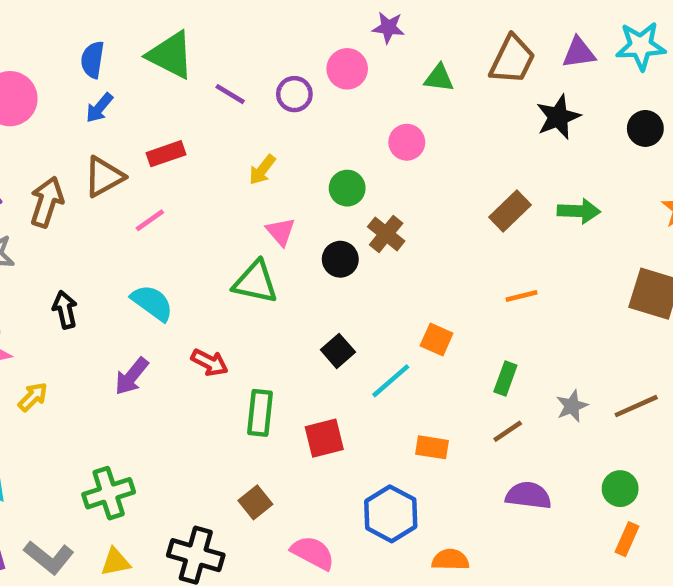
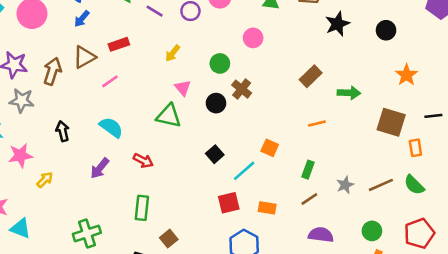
green arrow: (579, 211) -> (349, 93), moved
green rectangle: (260, 413) -> (142, 208), moved
red square: (324, 438) -> (229, 203), moved

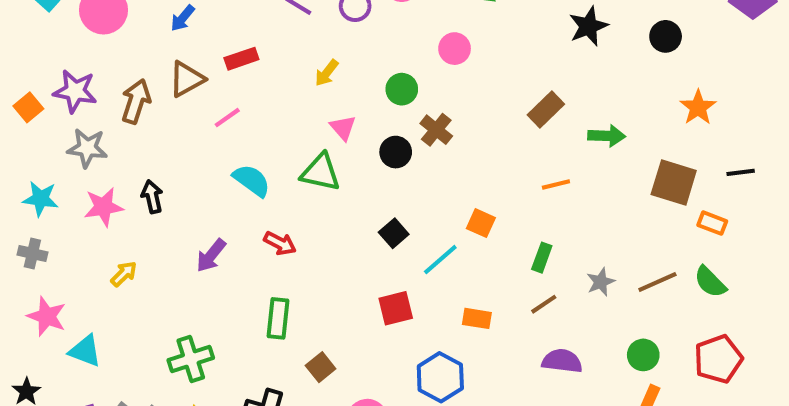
cyan semicircle: (111, 127) -> (252, 180), moved
orange rectangle: (415, 148) -> (712, 223), turned -60
pink star: (20, 155) -> (103, 207), moved
red square: (229, 203) -> (396, 308), moved

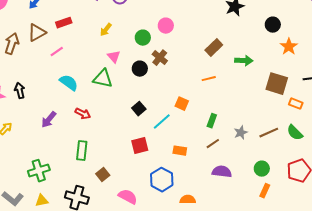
black circle: (666, 36) -> (273, 25), moved
pink circle: (455, 49) -> (166, 26), moved
orange line: (556, 185) -> (209, 79), moved

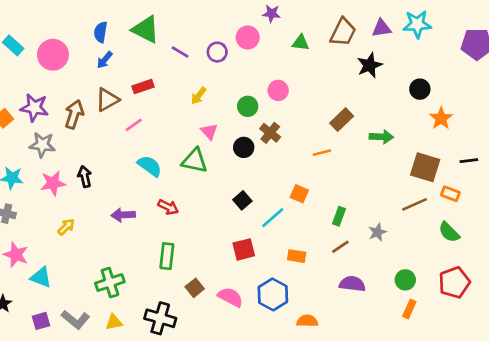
orange line: (209, 79) -> (322, 153), moved
purple arrow: (49, 120) -> (123, 215), turned 48
brown line: (269, 133) -> (415, 204), moved
pink semicircle: (128, 197) -> (230, 297), moved

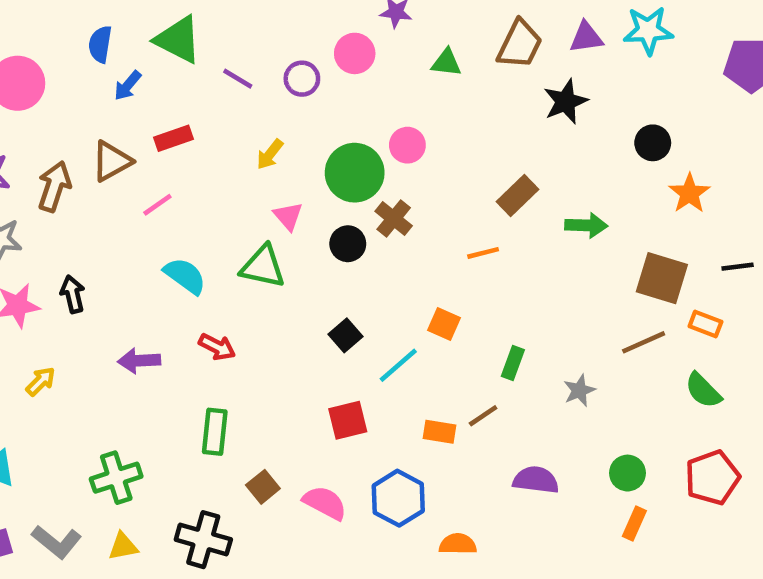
blue arrow: (105, 60) -> (128, 86), moved
green circle: (248, 106) -> (355, 173), size x1.6
brown line: (340, 247) -> (483, 416), moved

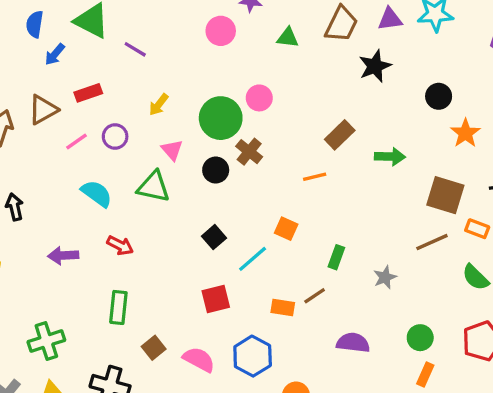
purple circle: (302, 79) -> (115, 136), moved

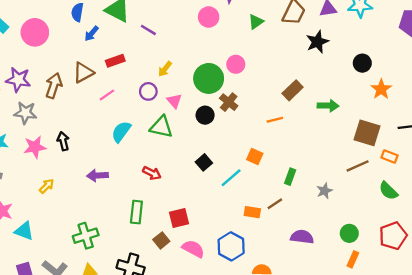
green triangle: (288, 38) -> (256, 22), turned -42
purple circle: (115, 136) -> (148, 91), moved
cyan semicircle: (97, 193) -> (121, 132), turned -90
red arrow: (120, 245) -> (152, 173), moved
red square: (216, 299) -> (179, 218), moved

